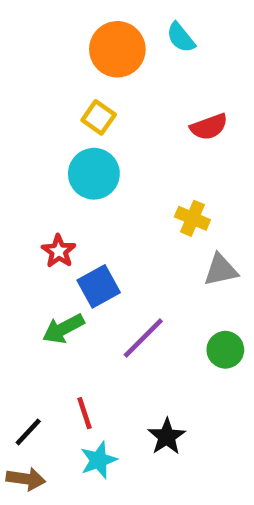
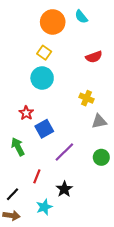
green arrow: (63, 329) -> (18, 147), moved, turned 90
red line: (85, 413) -> (37, 176), moved, turned 40
black star: (167, 437) -> (64, 189), moved

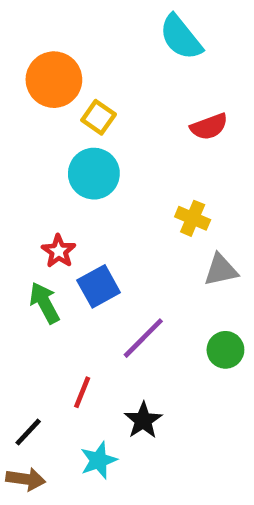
cyan semicircle: (81, 17) -> (181, 37), size x1.5
orange circle: (53, 22) -> (54, 80), moved
green arrow: (18, 147) -> (45, 303), moved

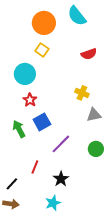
orange circle: (54, 80) -> (44, 23), moved
cyan circle: (94, 174) -> (25, 74), moved
red star: (59, 251) -> (30, 100), moved
cyan star: (99, 460) -> (53, 203), moved

